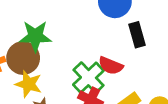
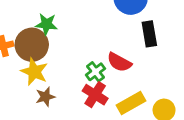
green star: (35, 36) -> (46, 24), size x0.7
green cross: (88, 78) -> (96, 72), size x0.6

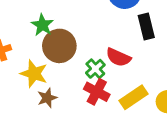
green star: (46, 24) -> (42, 25), turned 30
brown circle: (32, 45) -> (59, 46), moved

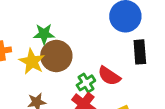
green star: (42, 25) -> (44, 34), turned 30
yellow star: (34, 74) -> (32, 62), moved

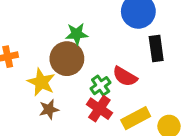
green star: (44, 34) -> (77, 34), moved
yellow star: (32, 62) -> (41, 82), moved

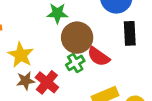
brown circle: (67, 59) -> (77, 38), moved
red cross: (99, 109) -> (47, 82), moved

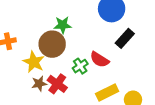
black rectangle: (130, 33) -> (125, 38), turned 48
brown circle: (77, 38) -> (52, 44), moved

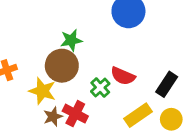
black rectangle: (125, 38) -> (167, 84), moved

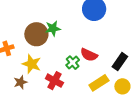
brown circle: (62, 66) -> (36, 34), moved
brown star: (53, 117) -> (20, 82), moved

